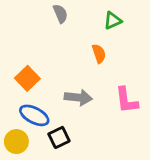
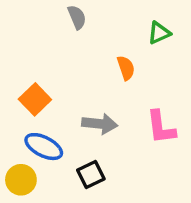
green triangle: (113, 21) -> (159, 33), moved
black square: (59, 137) -> (91, 175), moved

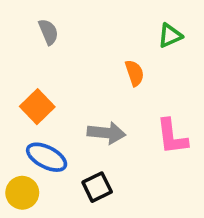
gray semicircle: (77, 17) -> (48, 32), moved

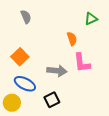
pink L-shape: (172, 137) -> (82, 63), moved

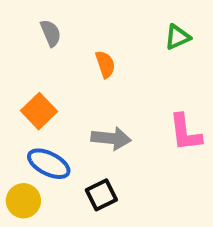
orange semicircle: (72, 39) -> (105, 64), moved
pink L-shape: (82, 63) -> (185, 133), moved

